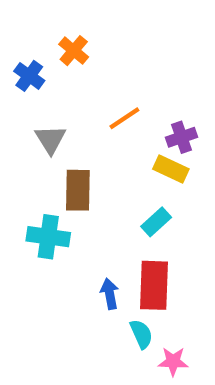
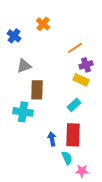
orange cross: (74, 51) -> (43, 24), moved
orange line: (124, 118) -> (75, 48), moved
gray triangle: (50, 139) -> (24, 66), turned 42

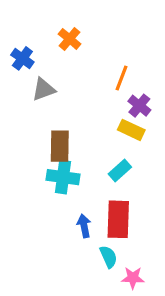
orange line: (75, 48) -> (121, 78), turned -35
purple cross: (86, 65) -> (139, 106), turned -32
gray triangle: (24, 66) -> (44, 89), moved
cyan cross: (23, 112) -> (63, 177), moved

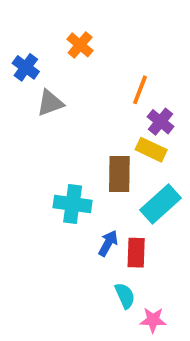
brown rectangle: (60, 146) -> (119, 174), moved
cyan rectangle: (120, 171) -> (160, 204), moved, size x1.5
red rectangle: (118, 219) -> (136, 253), size x0.7
blue arrow: (84, 226) -> (108, 243), moved, turned 40

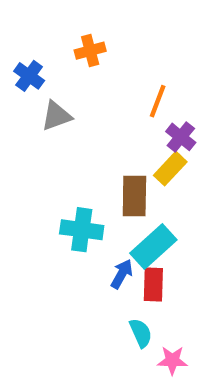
orange cross: (80, 45) -> (90, 51), turned 35
yellow rectangle: (151, 150) -> (170, 169), turned -72
cyan rectangle: (160, 204) -> (153, 247), moved

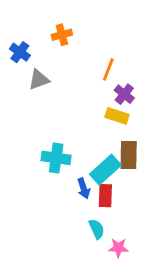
yellow rectangle: (170, 169) -> (117, 116), turned 65
brown rectangle: (134, 196) -> (129, 155), moved
blue arrow: (122, 274) -> (84, 188), turned 132

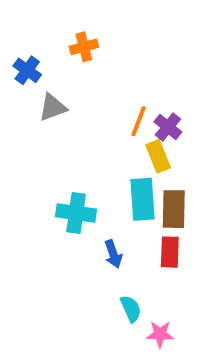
orange line: (108, 70) -> (139, 121), moved
yellow rectangle: (117, 116) -> (158, 156), turned 50
cyan rectangle: (105, 170) -> (142, 199), moved, turned -52
red rectangle: (105, 196) -> (170, 252), moved

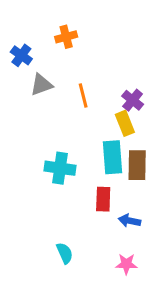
orange line: (139, 121) -> (83, 96), moved, turned -35
red rectangle: (170, 252) -> (103, 199), moved
blue arrow: (113, 254) -> (129, 221), moved, turned 120
cyan semicircle: (131, 309) -> (65, 253), moved

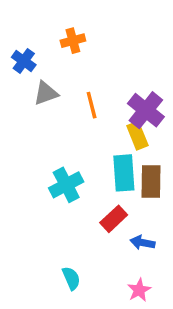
purple cross: (133, 100) -> (146, 110), size x1.5
cyan cross: (60, 168) -> (66, 185), turned -36
red rectangle: (103, 199) -> (114, 219), turned 45
pink star: (126, 264) -> (139, 290), turned -30

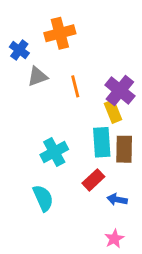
orange cross: (73, 41) -> (60, 33), size x1.5
cyan semicircle: (71, 278) -> (43, 198), moved, size x1.4

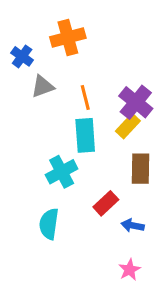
yellow rectangle: (113, 111) -> (128, 126), turned 65
cyan rectangle: (102, 142) -> (85, 135), moved
cyan semicircle: (43, 198) -> (49, 224), turned -148

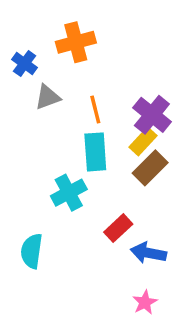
brown rectangle: (141, 169) -> (150, 168), moved, turned 44
cyan semicircle: (49, 224) -> (32, 251), moved
blue arrow: (133, 225) -> (148, 253), size x1.4

